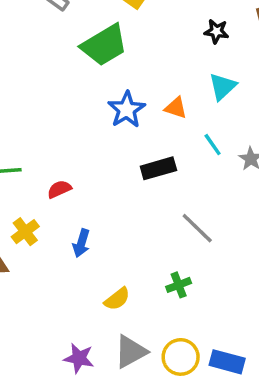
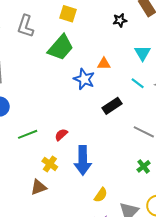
cyan triangle: (223, 86) -> (143, 53), moved
orange triangle: (176, 108) -> (104, 64), moved
blue arrow: (81, 243) -> (83, 160), size x1.8
yellow semicircle: (117, 299) -> (101, 195), moved

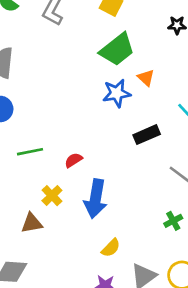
green trapezoid: (61, 48) -> (117, 50), moved
orange triangle: (104, 64) -> (146, 78), turned 32
blue star: (84, 79) -> (117, 93), turned 30

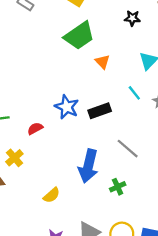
blue star: (117, 93) -> (67, 107), moved, turned 30
blue arrow: (96, 199) -> (88, 166), moved
yellow semicircle: (111, 248) -> (52, 195), moved

